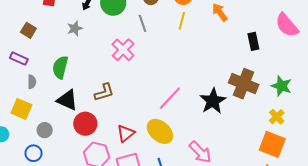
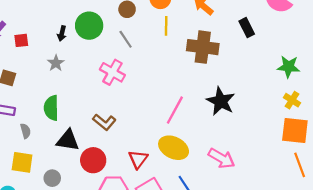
brown cross: (244, 84) -> (203, 47), moved
brown L-shape: (104, 92) -> (104, 122), turned 70

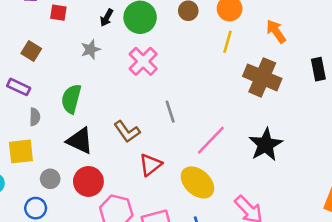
gray line: (126, 39) -> (170, 112), moved
pink cross: (112, 72) -> (143, 61), moved
red triangle: (138, 159) -> (151, 165), moved
red circle: (93, 160) -> (88, 181), moved
yellow square: (22, 162) -> (21, 151), turned -30

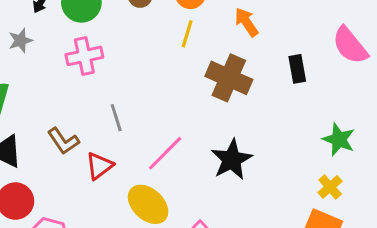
pink cross: (143, 61) -> (84, 56), turned 32
red triangle: (151, 165) -> (99, 166), moved

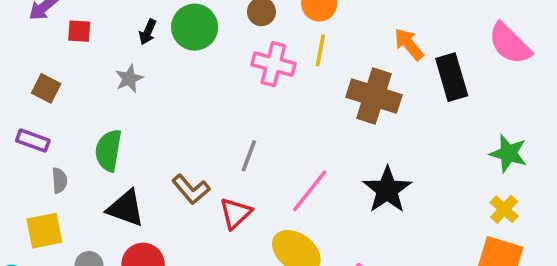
orange arrow: (246, 22) -> (409, 44), moved
pink cross: (84, 56) -> (273, 64), moved, turned 33
black rectangle: (297, 69) -> (452, 77), size x1.4
gray line: (116, 118) -> (249, 156), turned 44

